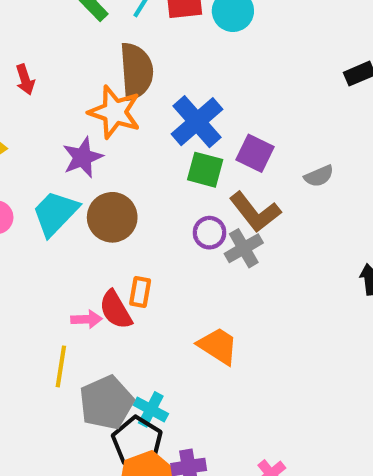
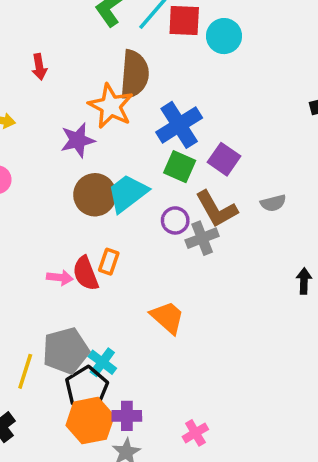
gray semicircle: (319, 176) -> (273, 203), moved
cyan trapezoid: (55, 213) -> (128, 193), moved
yellow line: (61, 366) -> (25, 371), moved

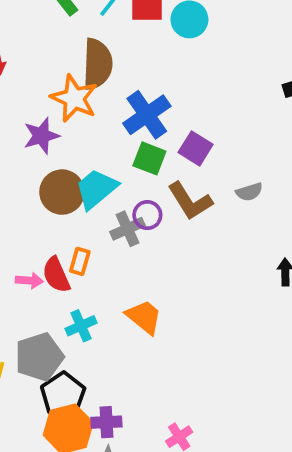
gray cross: (202, 238) -> (128, 229), moved
cyan cross: (102, 362) -> (81, 326), moved, turned 32

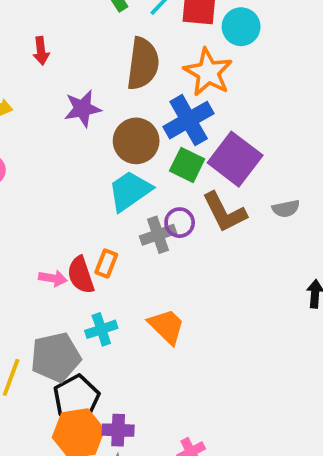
orange star: (74, 98) -> (208, 72), moved
purple star: (41, 136) -> (83, 109), moved
purple square: (196, 148) -> (235, 159), size x1.5
brown circle: (62, 192) -> (136, 141), moved

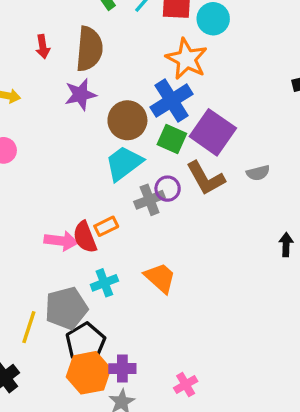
brown semicircle: (143, 64) -> (89, 49), moved
orange rectangle: (106, 263) -> (106, 226), turned 45
pink arrow: (53, 278) -> (61, 241), size x1.4

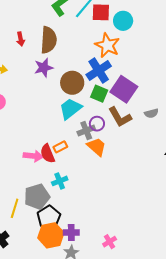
orange trapezoid: (160, 278) -> (97, 147), moved

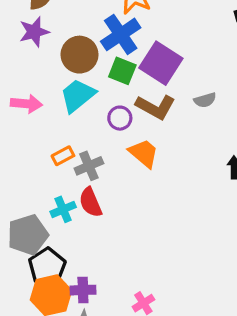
brown L-shape: (120, 117) -> (156, 107), turned -30
gray cross: (86, 131) -> (89, 166), moved
orange trapezoid: (97, 147) -> (144, 153), moved
red semicircle: (48, 154) -> (91, 202), moved
pink arrow: (33, 156) -> (26, 104), moved

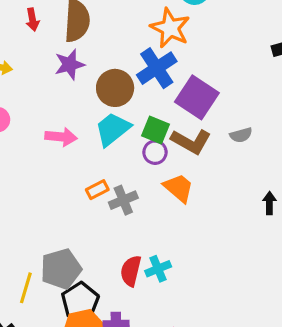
green square: (122, 71) -> (156, 130), moved
red semicircle: (91, 202) -> (131, 271), moved, turned 36
cyan cross: (63, 209) -> (158, 269), moved

